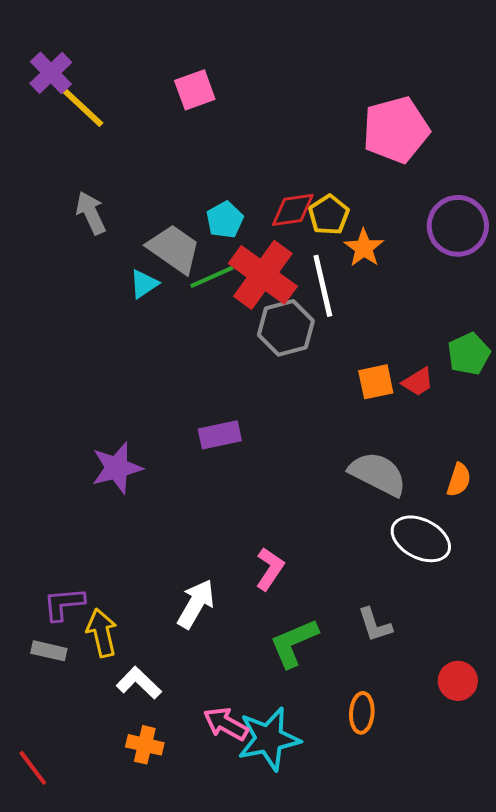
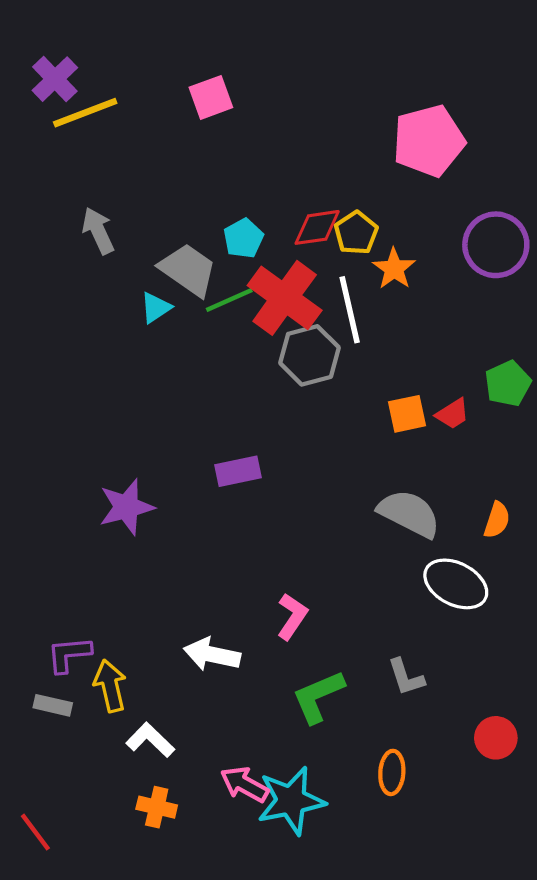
yellow line: (79, 104) -> (85, 113), turned -64
white arrow: (196, 604) -> (212, 654), turned -108

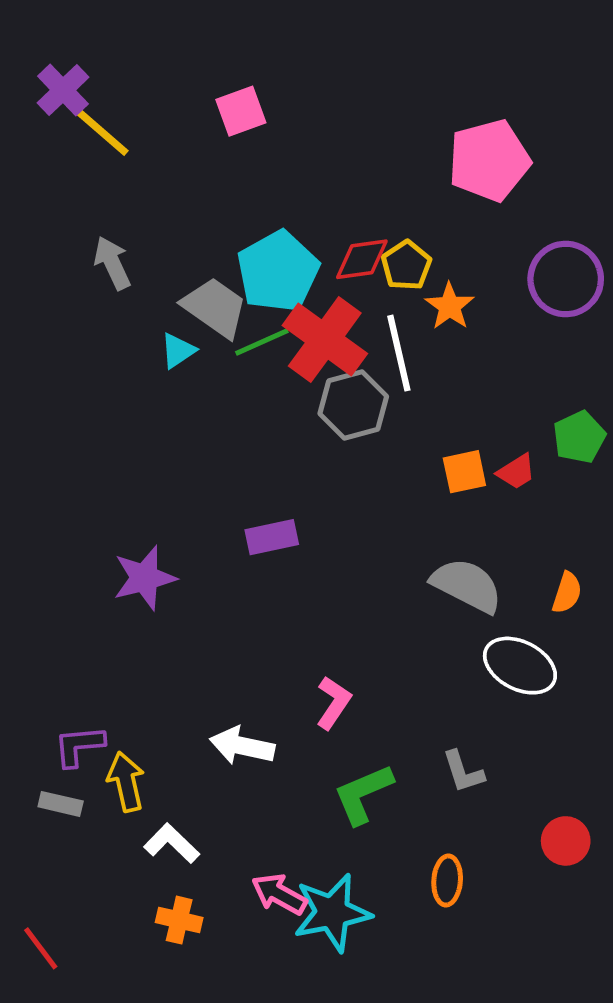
yellow line: (85, 113) -> (98, 128), turned 62
cyan pentagon: (243, 238) -> (278, 272), size x1.8

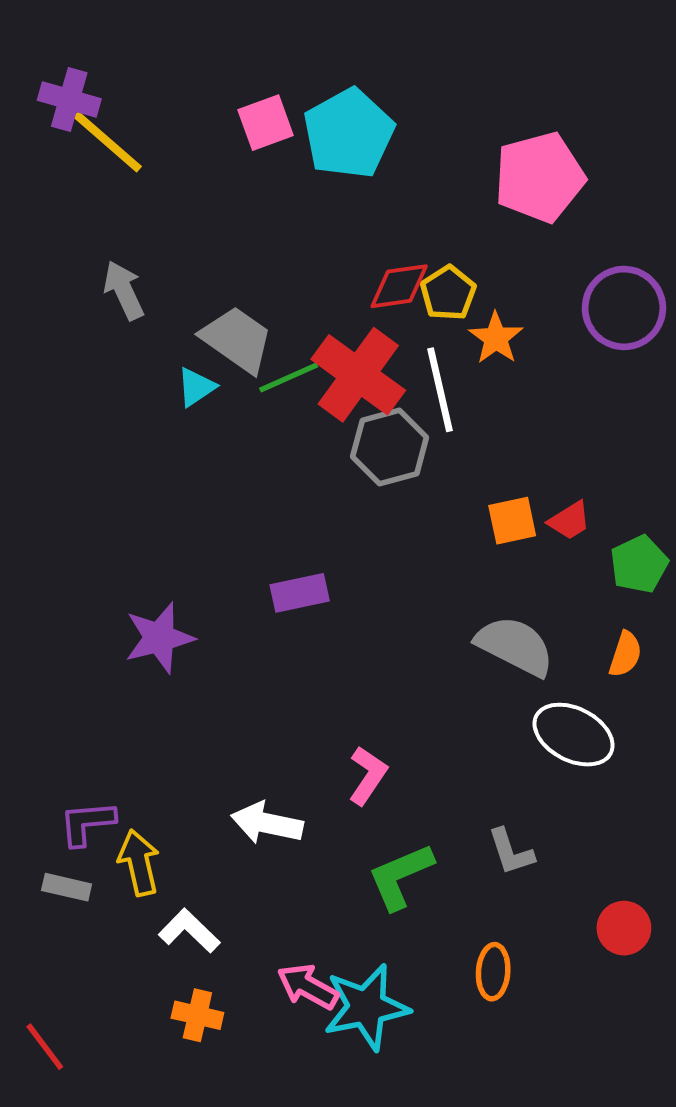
purple cross: (63, 90) -> (69, 99), turned -30
cyan pentagon: (278, 272) -> (349, 134), moved
green pentagon: (579, 437) -> (639, 564), moved

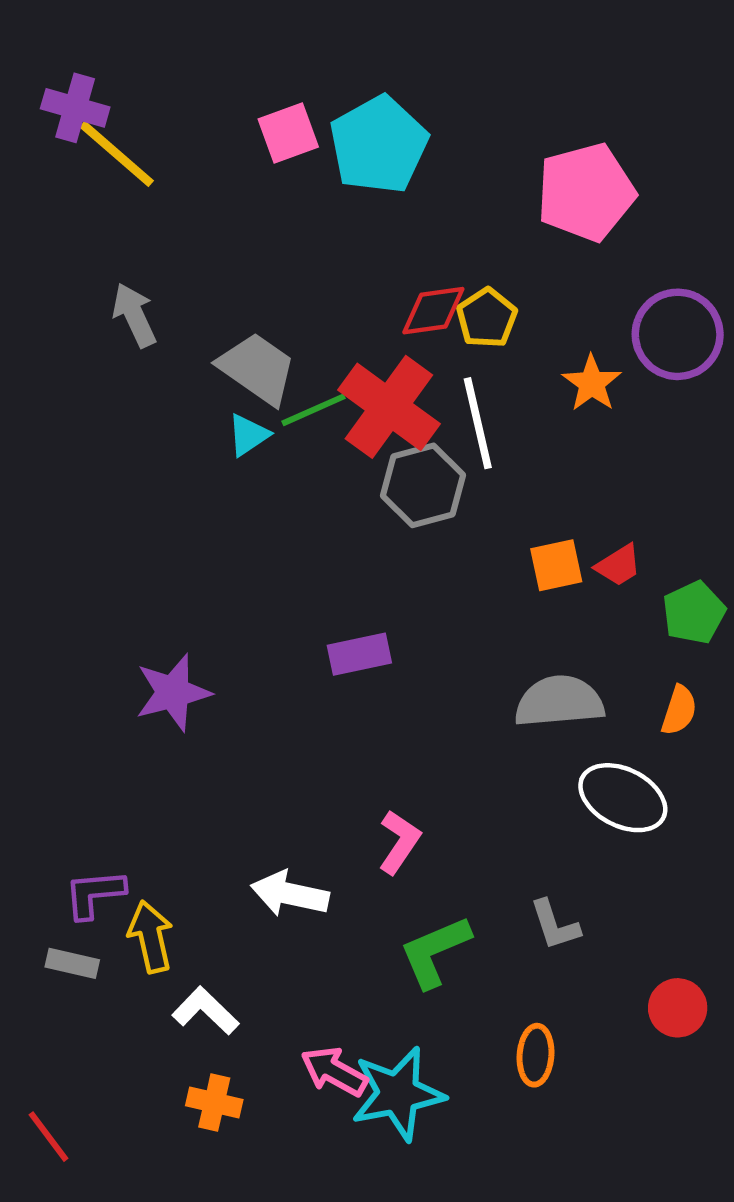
orange star: (496, 338) -> (592, 383), moved
cyan triangle: (196, 387) -> (248, 435), moved
purple rectangle: (300, 593) -> (359, 654), moved
gray semicircle: (515, 646) -> (559, 701), turned -32

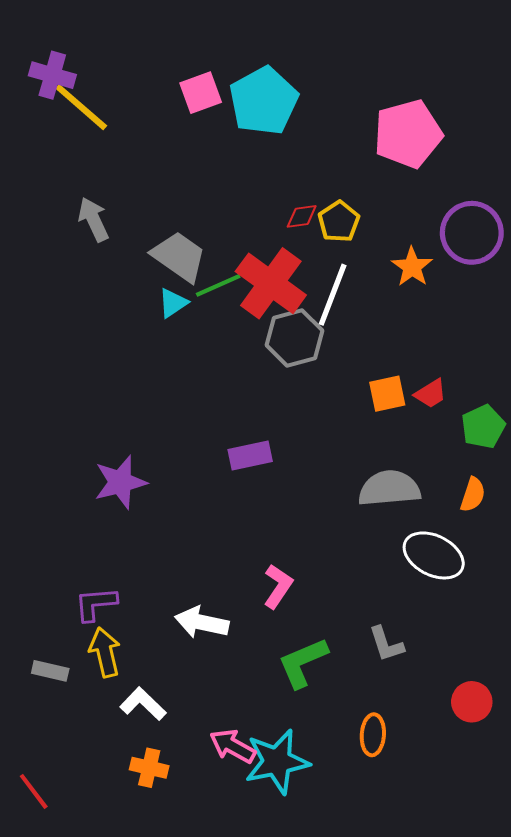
red diamond: (433, 311) -> (302, 216), size x0.7
white line: (478, 423) -> (333, 295), turned 34
purple L-shape: (94, 894) -> (96, 604), moved

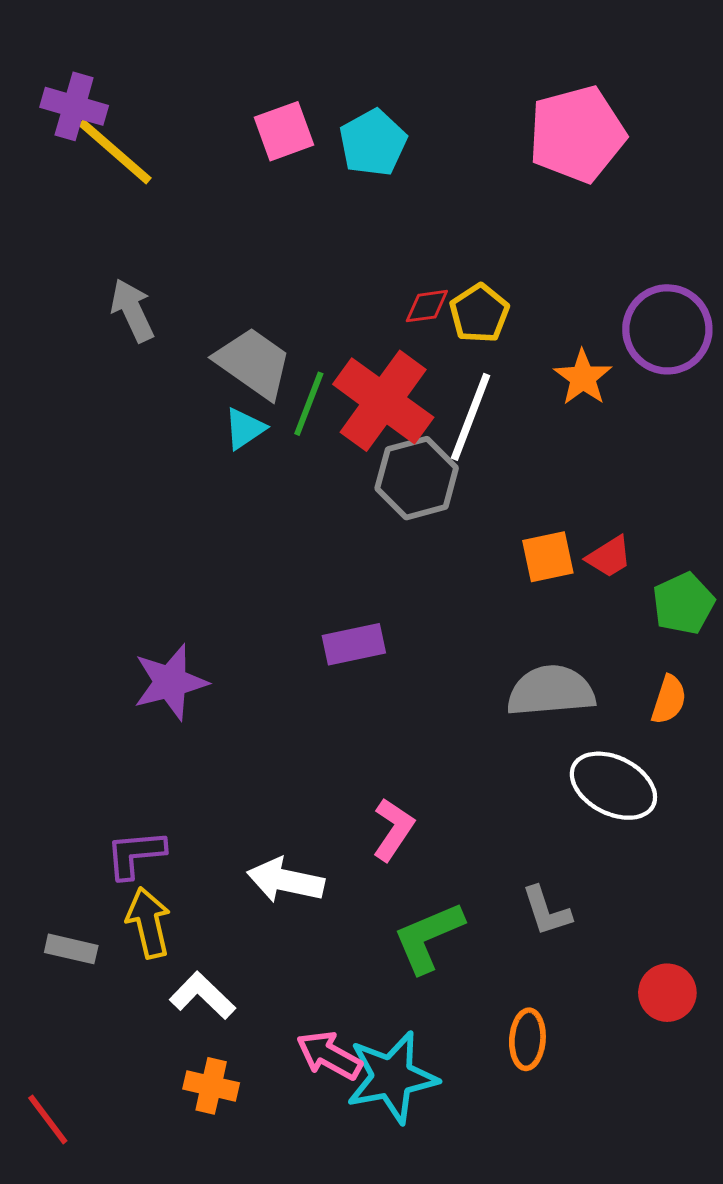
cyan pentagon: (264, 101) -> (373, 143), size x0.7
pink pentagon: (408, 134) -> (577, 134), moved
green line: (218, 285) -> (309, 404), turned -45

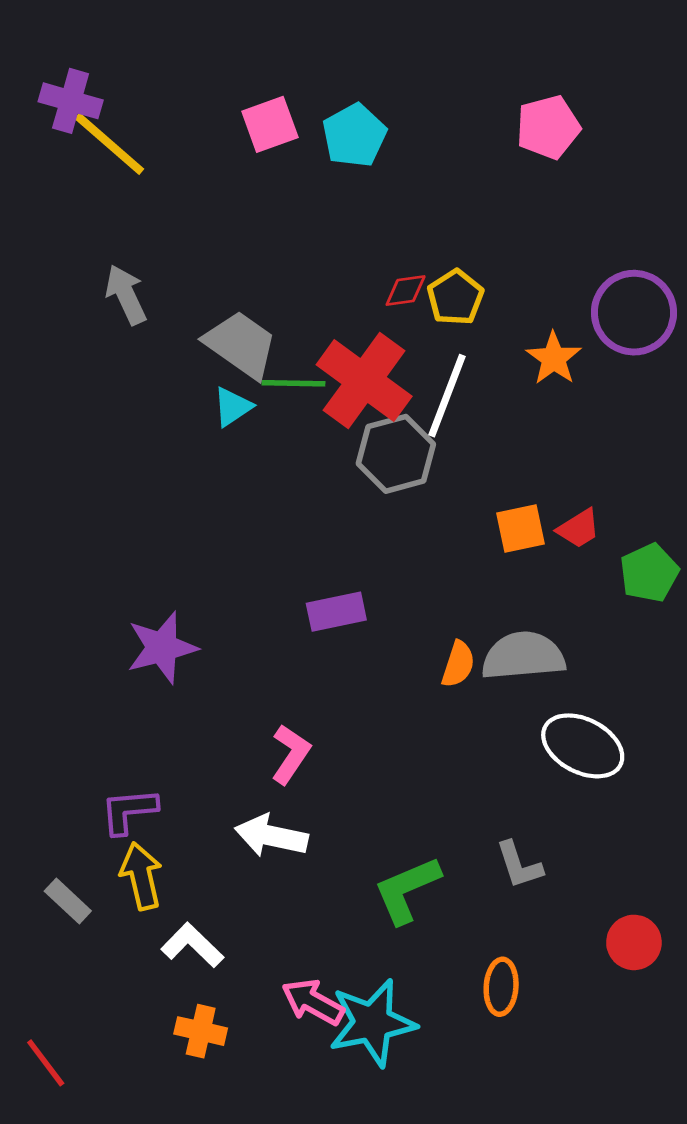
pink pentagon: (577, 134) -> (548, 127), size x0.7
green line: (309, 404) -> (293, 383), turned 70
orange semicircle: (669, 700) -> (458, 664), moved
pink L-shape: (393, 829) -> (291, 754), moved
gray rectangle: (71, 949) -> (68, 901), turned 30

